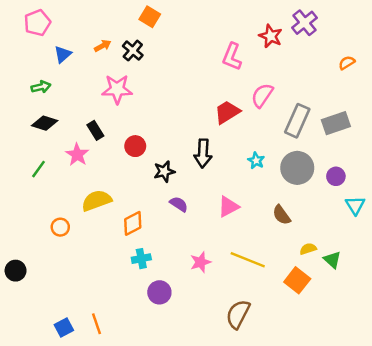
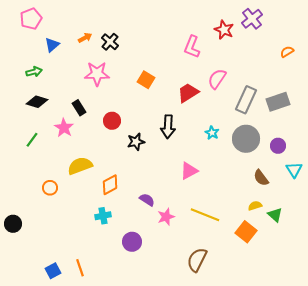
orange square: (150, 17) -> (146, 80), moved
purple semicircle: (179, 204) -> (147, 200), moved
brown semicircle: (282, 215) -> (261, 178), moved
cyan cross: (141, 259) -> (103, 216), moved

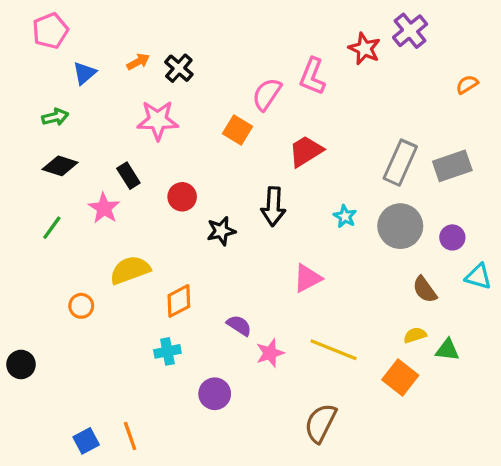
pink semicircle: (217, 79) -> (267, 94), moved
cyan triangle: (294, 170) -> (478, 277), turned -42
green triangle: (275, 215) -> (447, 350), turned -35

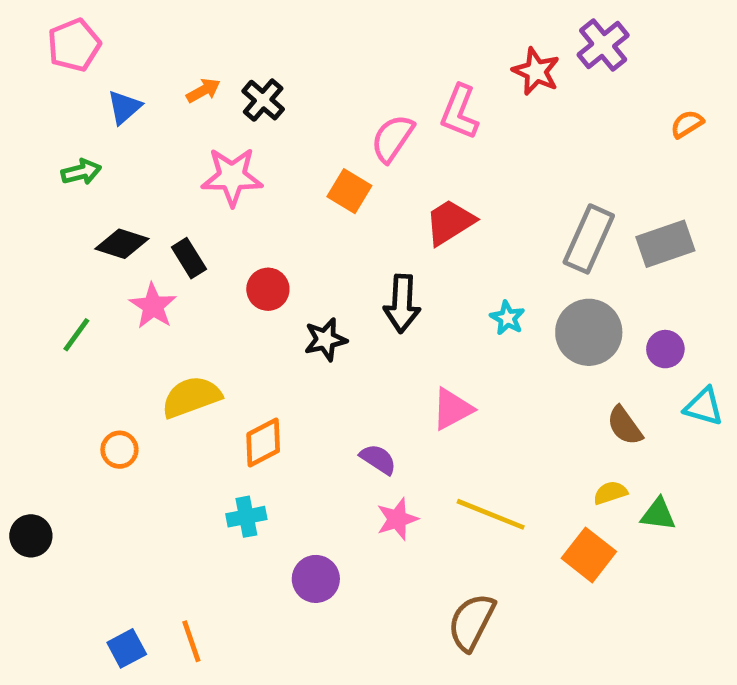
black diamond: (60, 166) -> (122, 244), moved
purple semicircle: (239, 325) -> (378, 459), moved

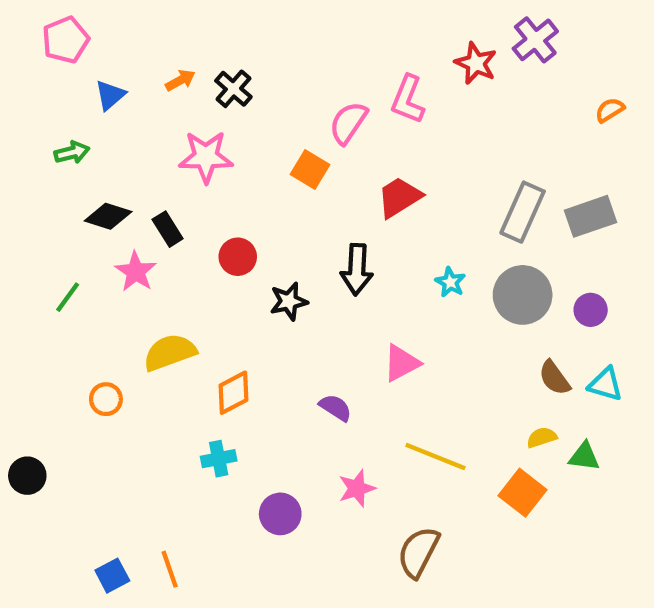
cyan triangle: (704, 407) -> (605, 384), moved
pink star: (397, 519) -> (357, 488), moved

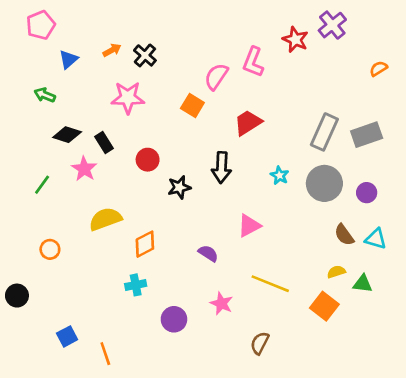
green arrow: (72, 153) -> (45, 95), turned -144
orange circle: (106, 399) -> (50, 249), moved
pink star: (357, 488) -> (221, 303), turned -30
brown semicircle: (418, 552) -> (260, 343), size x0.7
blue square: (112, 576) -> (67, 336), moved

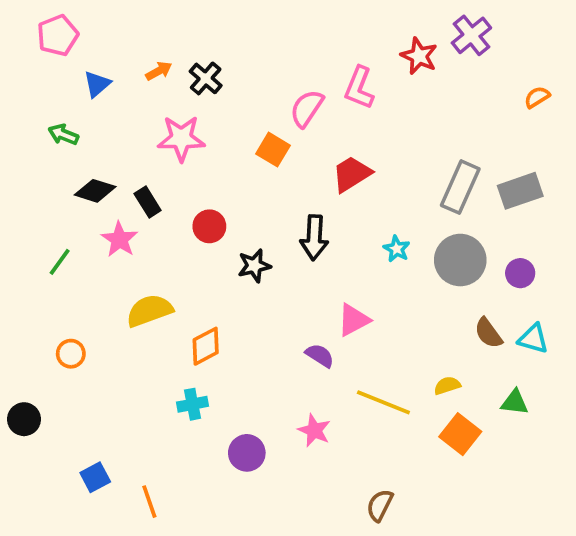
purple semicircle: (208, 253) -> (320, 356), moved
yellow semicircle: (336, 272) -> (447, 385), moved
brown semicircle: (260, 343) -> (380, 505), moved

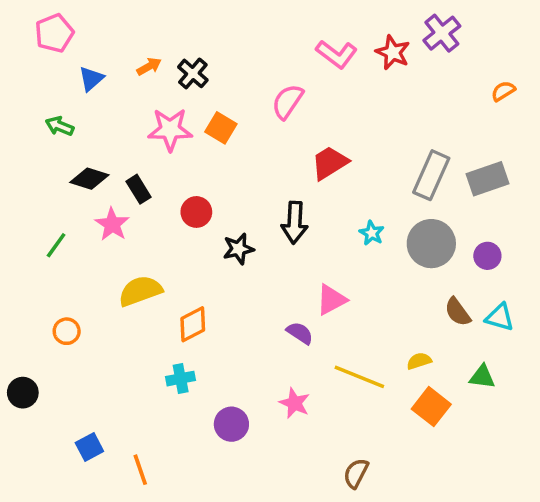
pink L-shape: (359, 88) -> (337, 54), moved, turned -75
orange square: (273, 150) -> (221, 128), moved

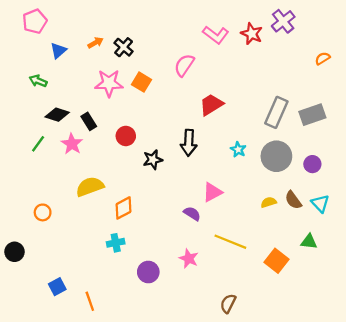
green line: (56, 245) -> (38, 144), moved
cyan triangle: (500, 317) -> (320, 203), turned 30
yellow semicircle: (419, 361) -> (269, 202), moved

